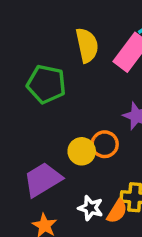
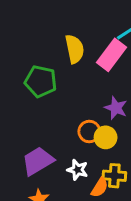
yellow circle: (82, 151) -> (106, 137), moved
white star: (91, 208) -> (78, 170), moved

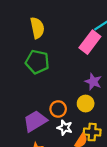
yellow semicircle: (75, 49) -> (37, 28), moved
orange circle: (89, 131) -> (58, 109), moved

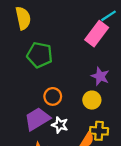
yellow semicircle: (37, 28) -> (23, 18), moved
orange circle: (58, 109) -> (53, 96), moved
white star: (65, 128) -> (60, 125), moved

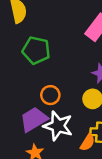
white star: (60, 125) -> (58, 126), size x1.6

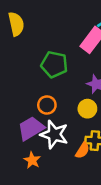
green pentagon: (36, 50) -> (54, 64), moved

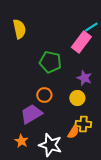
white star: (54, 134) -> (50, 145), moved
orange star: (32, 160) -> (21, 141), moved

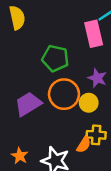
pink rectangle: (81, 42) -> (94, 34), turned -50
orange circle: (44, 95) -> (64, 94), moved, size x1.6
purple trapezoid: (31, 114) -> (28, 104), moved

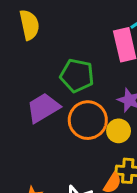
purple trapezoid: (28, 104) -> (43, 108), moved

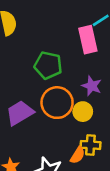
purple trapezoid: (43, 108) -> (20, 113), moved

